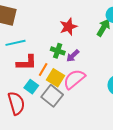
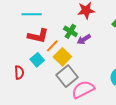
pink semicircle: (74, 79) -> (83, 89), moved
gray square: (52, 96) -> (67, 76), moved
red semicircle: (16, 103) -> (19, 72), size x0.6

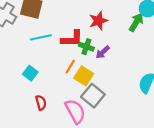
red L-shape: (38, 36) -> (72, 39), moved
cyan square: (37, 60) -> (30, 73), moved
pink semicircle: (83, 89) -> (75, 111), moved, turned 100

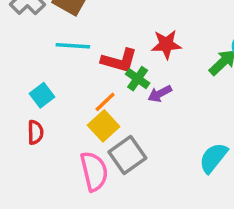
yellow square: (84, 76) -> (104, 126), moved
red semicircle: (41, 103) -> (35, 132), moved

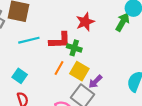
purple arrow: (160, 94) -> (95, 82), moved
yellow square: (104, 126) -> (79, 71), moved

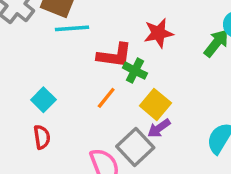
cyan line: (29, 40) -> (72, 28), moved
yellow square: (79, 71) -> (155, 104), moved

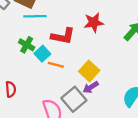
green cross: (135, 71) -> (27, 45), moved
orange line: (106, 98) -> (56, 65), turned 63
cyan square: (43, 100) -> (42, 54), moved

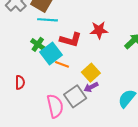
cyan square: (42, 54) -> (51, 54), size x1.5

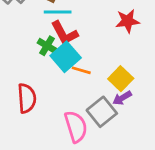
red L-shape: (71, 40) -> (64, 33), moved, turned 50
red semicircle: (20, 82) -> (27, 98), size x1.5

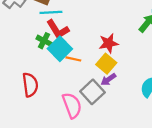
red star: (128, 21) -> (109, 43), moved

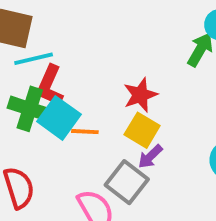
red L-shape: (58, 29) -> (50, 86), turned 65
green cross: (44, 41) -> (30, 109), size x1.5

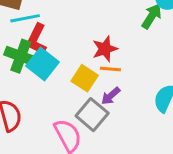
yellow square: (142, 130) -> (85, 78), moved
orange line: (85, 132) -> (110, 69), moved

